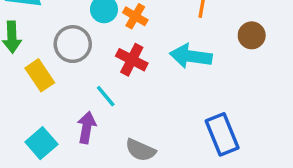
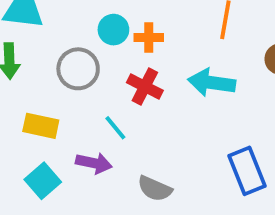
orange cross: (135, 16) -> (149, 37), turned -30
yellow rectangle: (40, 75) -> (41, 126), moved, turned -44
purple arrow: (87, 127) -> (94, 163), turned 92

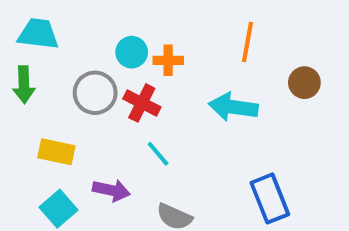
red cross: (145, 87) -> (142, 103), moved
cyan line: (115, 128) -> (158, 154), moved

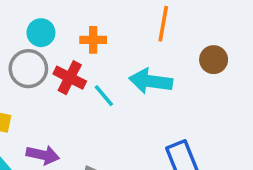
cyan circle: (132, 52) -> (41, 33), moved
cyan line: (158, 154) -> (104, 96), moved

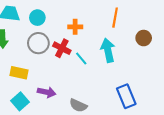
cyan circle: (41, 33) -> (37, 18), moved
cyan arrow: (151, 81) -> (108, 50), turned 70

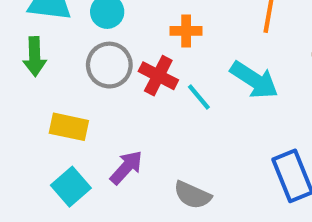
cyan arrow: (108, 50) -> (254, 80), turned 135
purple arrow: (47, 92) -> (126, 167), turned -60

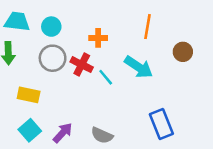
purple arrow: (126, 167) -> (63, 133), moved

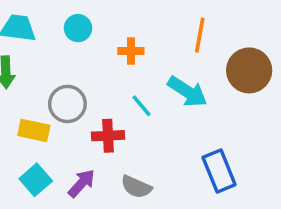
cyan circle: (51, 27) -> (78, 28), moved
brown circle: (183, 52) -> (249, 70), size x1.6
gray circle: (53, 58) -> (67, 104), moved
red cross: (82, 65) -> (108, 136), moved, turned -30

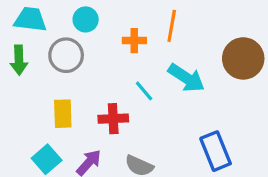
orange line: (200, 35) -> (172, 26), moved
gray circle: (67, 104) -> (66, 55), moved
yellow rectangle: (34, 130) -> (63, 114), moved, turned 76

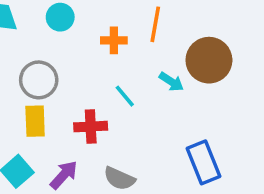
gray circle: (66, 55) -> (39, 80), moved
brown circle: (243, 58) -> (209, 60), moved
cyan arrow: (186, 78) -> (171, 82), size x0.6

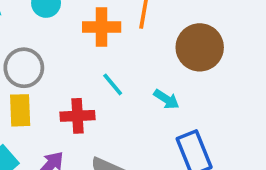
orange cross: (114, 40) -> (102, 27), size x1.4
cyan arrow: (171, 82) -> (166, 99), moved

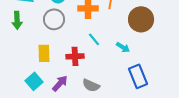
gray circle: (24, 68) -> (54, 19), moved

